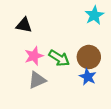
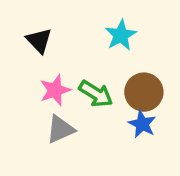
cyan star: (94, 15) -> (121, 35), moved
black triangle: (24, 25) -> (39, 40), turned 35

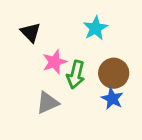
pink star: (55, 90) -> (55, 62), moved
green arrow: (96, 94) -> (76, 75), turned 72

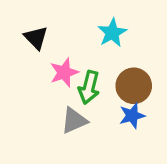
blue star: (112, 99) -> (132, 116), turned 30
gray triangle: (48, 103) -> (74, 121), moved

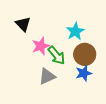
cyan star: (112, 33) -> (75, 31), moved
green arrow: (89, 87) -> (56, 55), turned -54

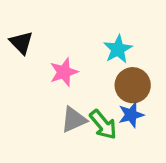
black triangle: (23, 24) -> (21, 43), moved
green arrow: (56, 55) -> (103, 125), moved

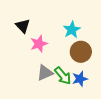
black triangle: (21, 43) -> (23, 26), moved
blue star: (131, 115) -> (80, 79), moved

